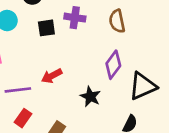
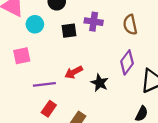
black star: (90, 97) -> (100, 83), moved

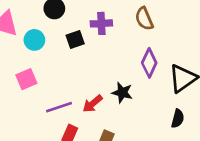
red arrow: (74, 72) -> (93, 104), moved

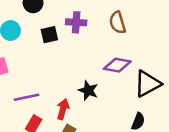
purple diamond: (149, 63) -> (117, 65), turned 68
red arrow: (93, 104) -> (63, 109), moved, turned 138

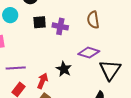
purple cross: (76, 22) -> (60, 26), moved
black triangle: (147, 84) -> (110, 70), turned -35

